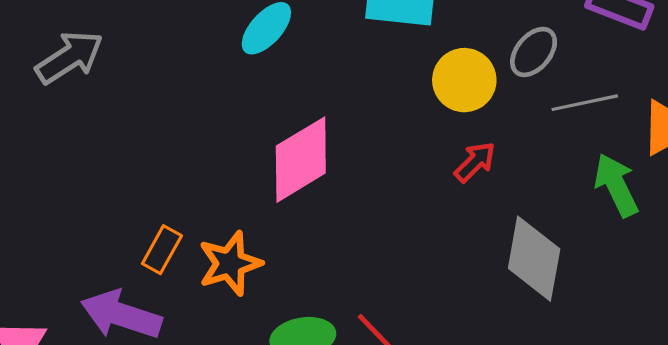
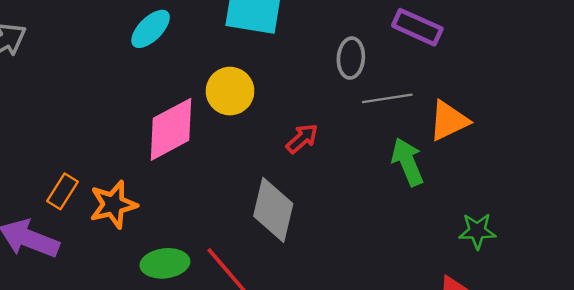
gray ellipse: (534, 52) -> (351, 58), turned -39
yellow circle: (464, 80) -> (230, 91), moved
gray diamond: (534, 259) -> (273, 210), moved

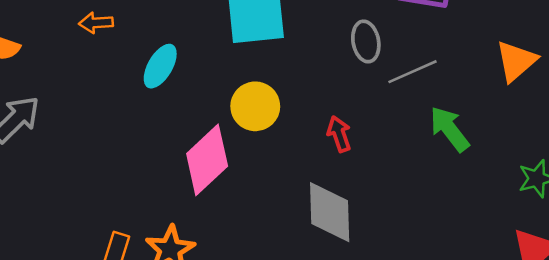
orange triangle: (449, 121) -> (516, 61), moved
red arrow: (302, 138) -> (339, 134), turned -52

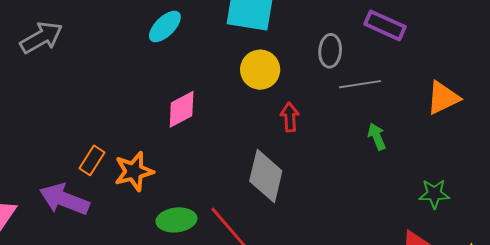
yellow circle: (255, 106) -> (260, 70), moved
green arrow: (449, 129) -> (377, 137), size x0.7
pink diamond: (207, 160) -> (182, 109), size x0.7

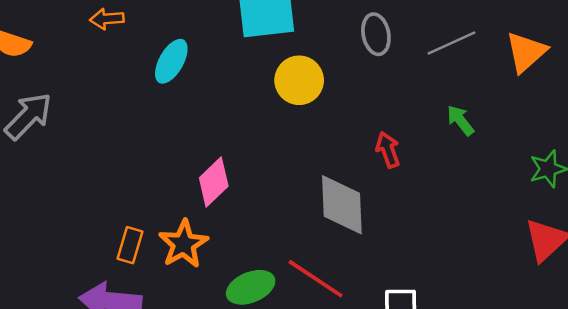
gray line: (360, 84) -> (452, 43), moved
pink diamond: (182, 109) -> (214, 182), moved
red arrow: (290, 117) -> (388, 150), moved

